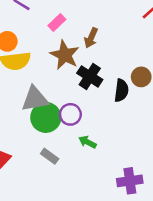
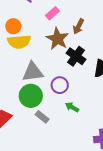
green circle: (46, 117) -> (31, 96), moved

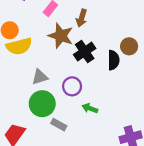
black cross: (76, 56) -> (85, 52), turned 30
gray triangle: (33, 72) -> (40, 77), size x0.7

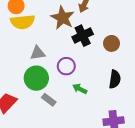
brown circle: (129, 46) -> (111, 43), moved
black semicircle: (113, 60) -> (115, 79), moved

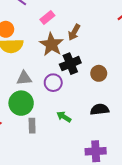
purple circle: (66, 66) -> (53, 83), moved
black semicircle: (115, 79) -> (100, 109), turned -108
gray rectangle: (49, 100) -> (32, 126), turned 48

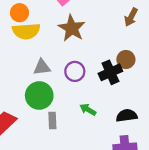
brown arrow: (74, 32) -> (131, 17), moved
black cross: (70, 64) -> (110, 72), moved
black semicircle: (100, 109) -> (127, 116), moved

